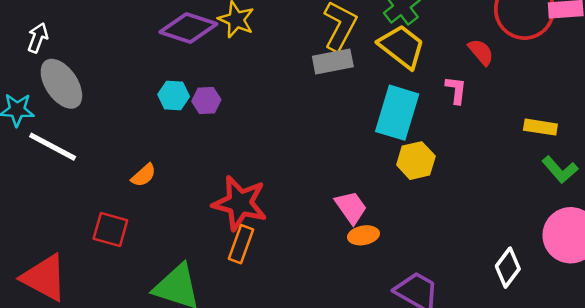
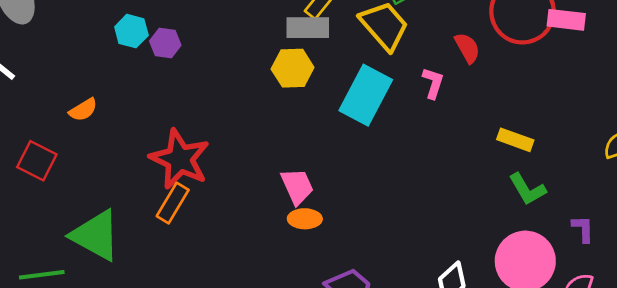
yellow hexagon: (416, 161) -> (293, 68), moved

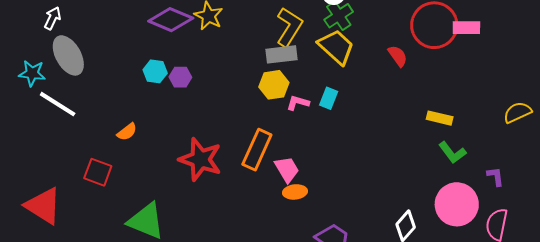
pink L-shape: (433, 83) -> (298, 103), moved, turned -85
cyan rectangle: (366, 95) -> (329, 98), size x0.5
orange rectangle: (173, 203) -> (257, 150), moved, size x1.4

